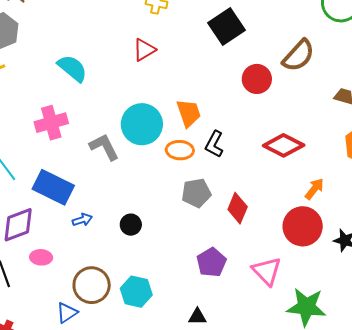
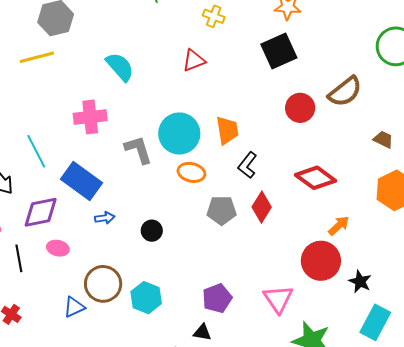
orange ellipse: (180, 150) -> (191, 172), moved
red diamond: (238, 208) -> (262, 207), moved
purple pentagon: (211, 262) -> (217, 298), moved

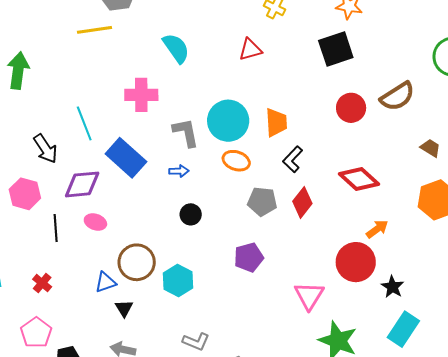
blue arrow: (105, 218) -> (179, 171), moved
purple pentagon: (217, 298) -> (249, 257), moved
black triangle: (202, 332) -> (124, 308), moved, turned 42

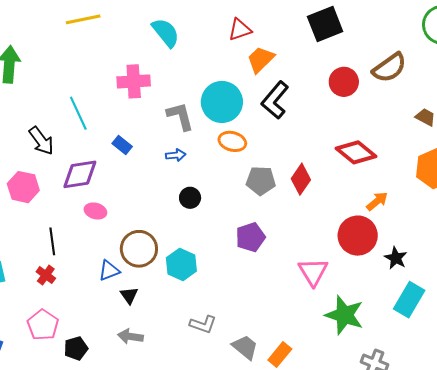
orange trapezoid: (276, 122) -> (261, 59), moved, turned -128
blue rectangle: (126, 158) -> (122, 145), size x0.5
black L-shape: (293, 159) -> (275, 100), moved, size x1.4
black line: (56, 228) -> (52, 241), moved

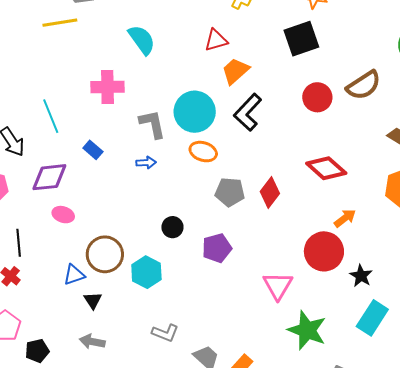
black circle: (190, 198) -> (172, 227), moved

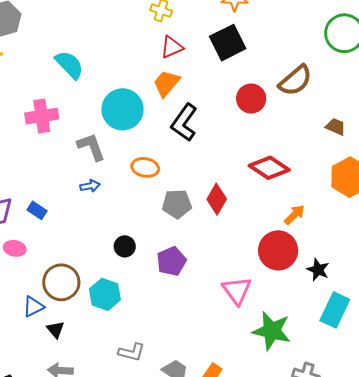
red triangle: (216, 40) -> (172, 47), moved
cyan circle: (195, 112) -> (123, 109), moved
blue rectangle: (93, 150) -> (37, 210), moved

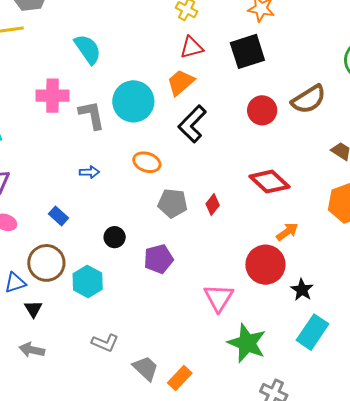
gray L-shape: (91, 147) -> (92, 115), moved
red diamond: (217, 199) -> (213, 205), size x0.7
blue rectangle: (37, 210) -> (59, 216), moved

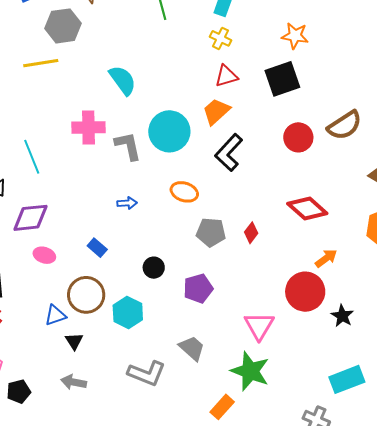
cyan rectangle: (312, 332) -> (347, 379), moved, turned 36
gray L-shape: (105, 343) -> (147, 373), size x1.4
green star: (247, 343) -> (250, 371), moved
gray trapezoid: (146, 368) -> (192, 348), moved

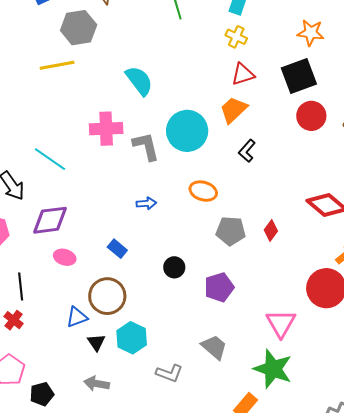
red circle: (298, 137) -> (311, 116), moved
black L-shape: (229, 153) -> (247, 151), size x0.6
cyan line: (32, 157) -> (50, 159), turned -32
cyan hexagon: (128, 312) -> (132, 338), moved
gray L-shape: (147, 373) -> (169, 373), size x0.7

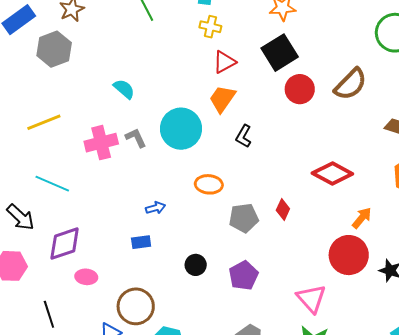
yellow line: (57, 65) -> (44, 122), moved
cyan semicircle: (139, 81) -> (124, 89), size x0.7
gray L-shape: (146, 146) -> (136, 138), moved, size x0.7
blue rectangle: (117, 249) -> (141, 242), moved, turned -36

